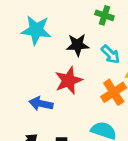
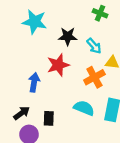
green cross: (104, 15) -> (100, 13), moved
blue arrow: (41, 104) -> (34, 82), turned 84

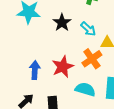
black star: (68, 36) -> (62, 23), turned -30
red star: (58, 65) -> (63, 67), moved

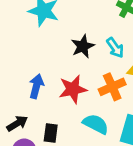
black star: (62, 23) -> (83, 46), moved

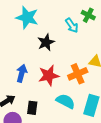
black star: (83, 46) -> (46, 42), moved
cyan arrow: (115, 48) -> (72, 25), moved

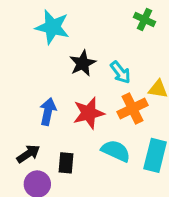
cyan arrow: (72, 25) -> (120, 72), moved

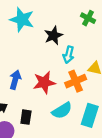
black star: (83, 63) -> (53, 35), moved
cyan arrow: (120, 72) -> (69, 55), turned 49
cyan semicircle: (116, 151) -> (62, 111), turned 120

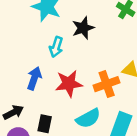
cyan arrow: (69, 55) -> (56, 47), moved

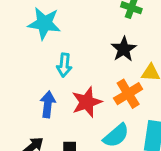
black star: (83, 28) -> (124, 49), moved

